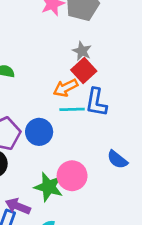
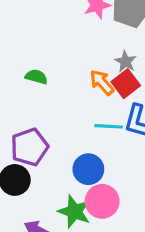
orange arrow: (65, 88) -> (102, 82), moved, turned 70
blue circle: (39, 132) -> (88, 169), moved

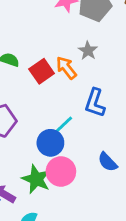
red square: (126, 84) -> (42, 71), moved
cyan line: (109, 126) -> (62, 126), moved, turned -50

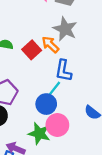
gray star: (88, 51) -> (65, 29), size x1.6
blue L-shape: (95, 103) -> (63, 71), moved

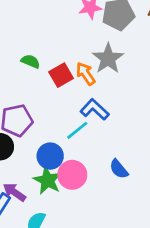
blue L-shape: (63, 71) -> (95, 109), turned 110
blue circle: (46, 104) -> (50, 156), moved

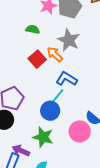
green semicircle: (31, 61) -> (33, 29), moved
blue circle: (50, 156) -> (50, 111), moved
pink circle: (72, 175) -> (80, 131), moved

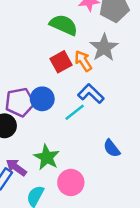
green semicircle: (33, 29) -> (64, 25), size x1.6
blue circle: (50, 111) -> (42, 99), moved
pink circle: (80, 131) -> (71, 182), moved

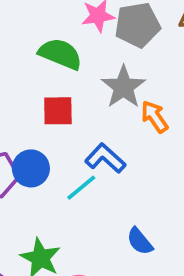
orange arrow: (83, 61) -> (154, 117), moved
red square: (61, 62) -> (58, 111), turned 30

